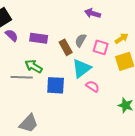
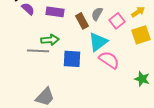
pink square: (101, 47) -> (117, 21), turned 35
green arrow: (34, 66) -> (50, 40), turned 144
pink semicircle: (93, 86) -> (109, 60), size x1.5

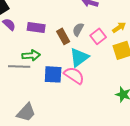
pink semicircle: (109, 60) -> (74, 75), moved

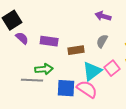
gray semicircle: (78, 29) -> (102, 41), moved
brown rectangle: (63, 36) -> (76, 50), turned -70
pink square: (98, 36) -> (112, 68), moved

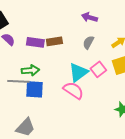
brown rectangle: (76, 50) -> (54, 41), moved
blue square: (66, 88) -> (34, 89), moved

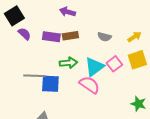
purple arrow: (89, 17) -> (67, 12), moved
gray semicircle: (88, 42) -> (104, 37), turned -104
green arrow: (30, 70) -> (68, 63), moved

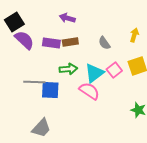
purple semicircle: (24, 34) -> (24, 40), size x1.5
gray semicircle: (104, 37) -> (104, 43), turned 40
yellow arrow: (134, 37) -> (134, 35), moved, turned -40

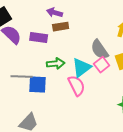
brown rectangle: (70, 42) -> (61, 27), moved
gray semicircle: (104, 43) -> (100, 50), moved, size x1.5
pink semicircle: (89, 91) -> (77, 86), turned 30

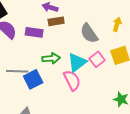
gray semicircle: (100, 50) -> (89, 33), moved
blue square: (38, 85) -> (33, 79), turned -30

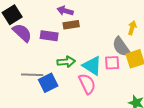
gray semicircle: (89, 33) -> (121, 47), moved
pink square: (97, 59) -> (112, 63), turned 35
cyan triangle: (77, 62) -> (92, 66), turned -50

